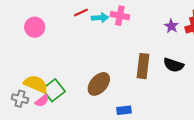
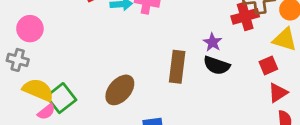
purple star: (171, 26) -> (213, 42), moved
pink circle: (35, 27) -> (30, 29), moved
gray cross: (20, 99) -> (18, 60), moved

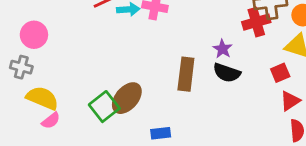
green square: (61, 98) -> (104, 107), moved

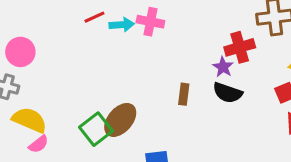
red cross: (256, 22) -> (240, 47), moved
brown rectangle: (186, 74) -> (184, 94), size x0.6

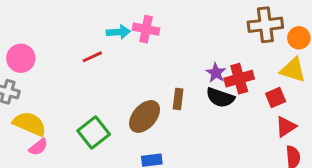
red line: (94, 17) -> (92, 57), moved
red cross: (240, 47) -> (239, 79), moved
brown ellipse: (120, 120) -> (145, 116), moved

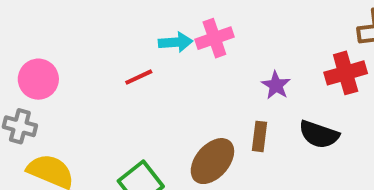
pink cross: (146, 29) -> (214, 38), turned -30
purple star: (216, 73) -> (276, 85), moved
red cross: (239, 79) -> (346, 73), moved

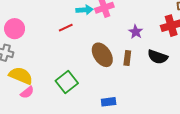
brown ellipse: (212, 161) -> (102, 55), moved, turned -75

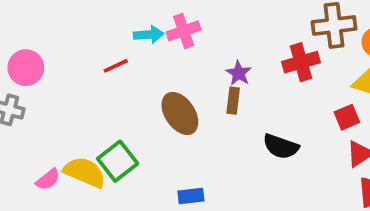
black semicircle: (158, 57) -> (281, 146), moved
brown rectangle: (127, 58) -> (233, 101), moved
yellow semicircle: (21, 76) -> (85, 172), moved

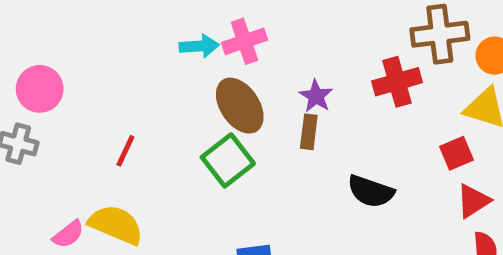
red line: (116, 66) -> (125, 151), moved, turned -40
brown ellipse: (180, 113) -> (240, 106), moved
green square: (118, 161) -> (228, 160), moved

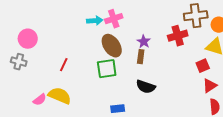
green square: (228, 160) -> (107, 69), turned 30
black semicircle: (371, 191) -> (146, 87), moved

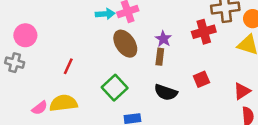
red square: (203, 66) -> (201, 79), moved
green square: (107, 69) -> (115, 88), moved, turned -35
yellow semicircle: (60, 96) -> (63, 103), turned -30

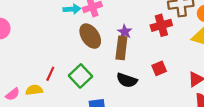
brown rectangle: (160, 57) -> (121, 48), size x1.5
red line: (68, 66) -> (50, 74), moved
yellow semicircle: (63, 103) -> (34, 90), size x0.7

